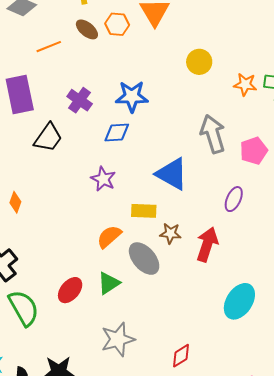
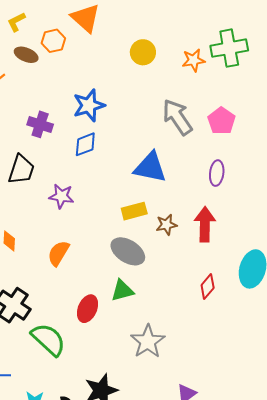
purple star: (103, 179) -> (61, 196), moved
orange semicircle: (109, 237) -> (58, 253), moved
gray ellipse: (144, 259) -> (128, 251), moved
green triangle: (109, 283) -> (122, 291), turned 35
red diamond: (181, 356) -> (208, 286), moved

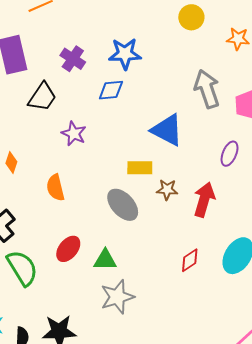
orange semicircle: (58, 253) -> (55, 188), turned -60
green triangle: (122, 291) -> (105, 260), moved

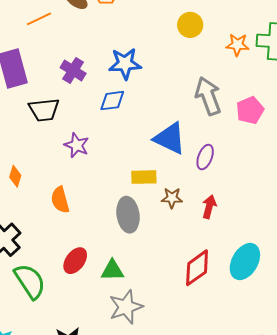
black trapezoid: (42, 97) -> (44, 110), turned 52
purple ellipse: (230, 154) -> (205, 157), moved
red arrow: (204, 200) -> (209, 207), size x0.7
gray ellipse: (123, 205) -> (128, 215), turned 36
red diamond: (190, 260) -> (197, 268), size x1.5

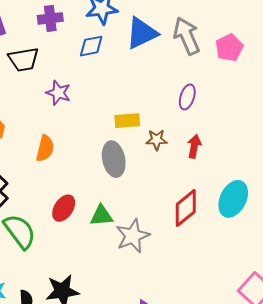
purple cross: (73, 70) -> (50, 18), turned -35
blue triangle: (170, 138) -> (142, 33), moved, turned -48
orange semicircle: (60, 200) -> (45, 148), turned -148
gray star: (126, 307) -> (133, 236), moved

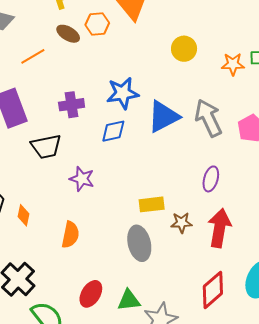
red arrow: (194, 146) -> (219, 228), size x1.6

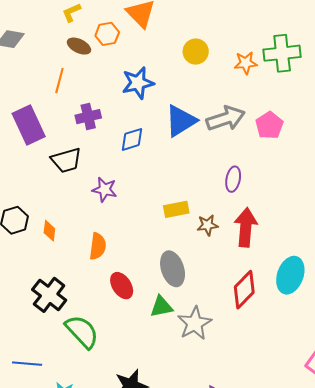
orange line: (33, 56) -> (59, 81), moved, turned -40
blue star: (123, 93) -> (138, 83), moved
gray arrow: (208, 118) -> (226, 118), turned 102
gray ellipse: (139, 243) -> (173, 269), moved
red ellipse: (91, 294) -> (122, 286), moved, turned -60

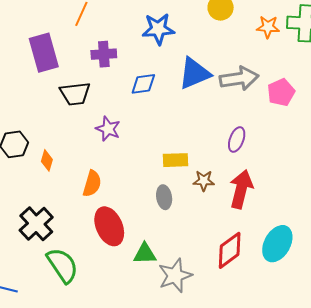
gray ellipse: (173, 269) -> (164, 197), moved, size x0.7
red ellipse: (122, 286) -> (109, 226), size x1.4

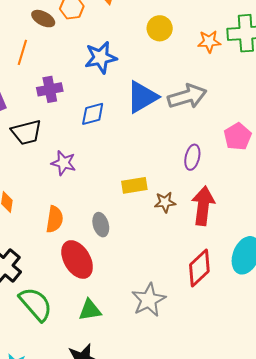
pink pentagon: (281, 92) -> (238, 137), moved
gray ellipse: (164, 197) -> (101, 225), moved
green triangle: (145, 254) -> (90, 310), moved

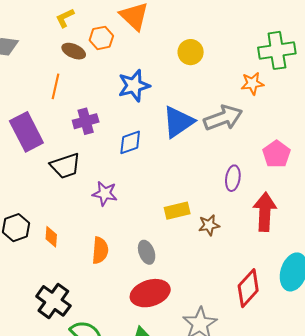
orange star: (209, 42) -> (252, 83), moved
red arrow: (203, 206) -> (265, 212), moved
red ellipse: (77, 259) -> (150, 293), moved, turned -72

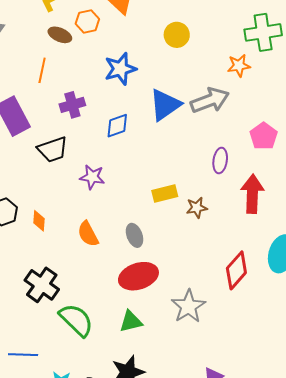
orange semicircle: (100, 250) -> (88, 234), turned 148

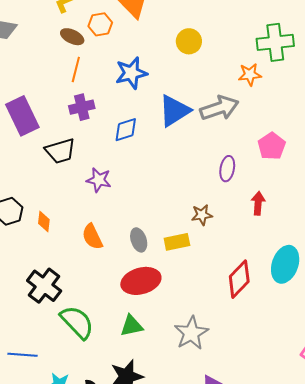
orange line: (42, 70) -> (76, 69), moved
yellow rectangle: (165, 193) -> (177, 242), moved
red arrow: (252, 194) -> (258, 203), size x0.6
gray star: (188, 306) -> (191, 333), moved

